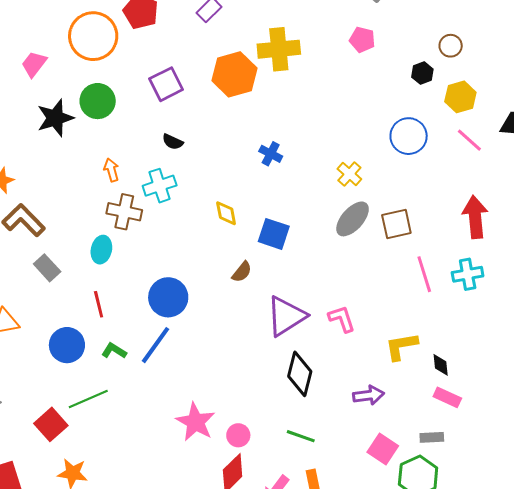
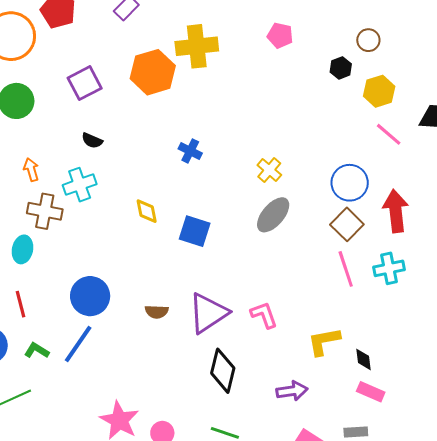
blue circle: (409, 136) -> (350, 183), moved
brown square: (396, 224) -> (347, 224), moved, turned -32
brown semicircle: (242, 272) -> (157, 312), moved, turned 55

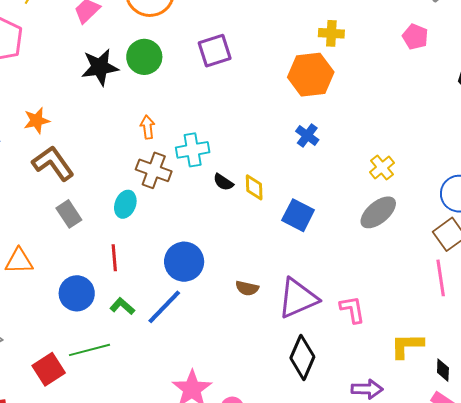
yellow cross: (197, 46) -> (331, 33), size x0.6
orange hexagon: (153, 72) -> (311, 75), moved
black semicircle: (92, 141) -> (223, 182), moved

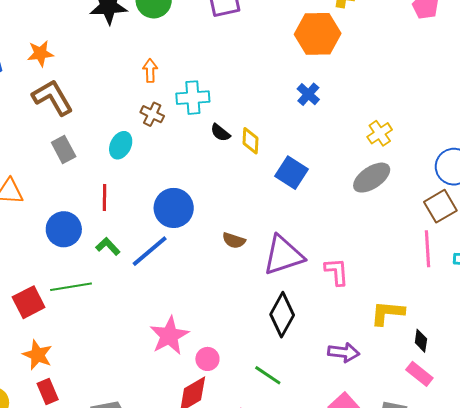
brown cross: (154, 170) -> (152, 114), size x0.7

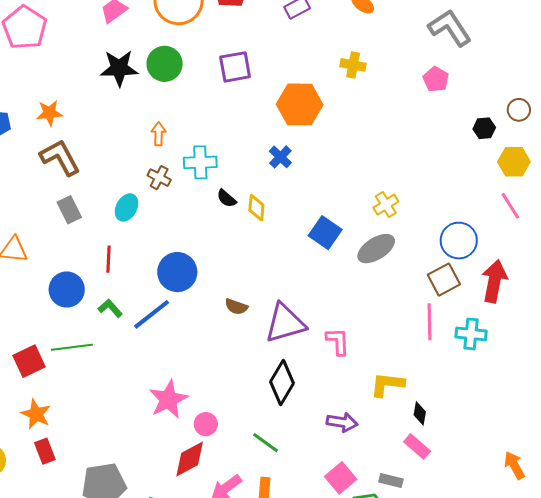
orange hexagon: (318, 34) -> (300, 104), moved
blue cross: (308, 94) -> (280, 157), moved
blue square: (292, 173) -> (325, 233), moved

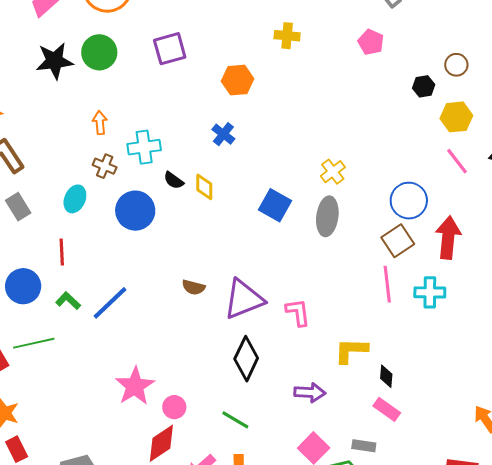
orange hexagon: (300, 104) -> (238, 80), size x0.7
gray ellipse: (376, 249) -> (327, 216), turned -45
blue circle: (177, 272) -> (135, 211), moved

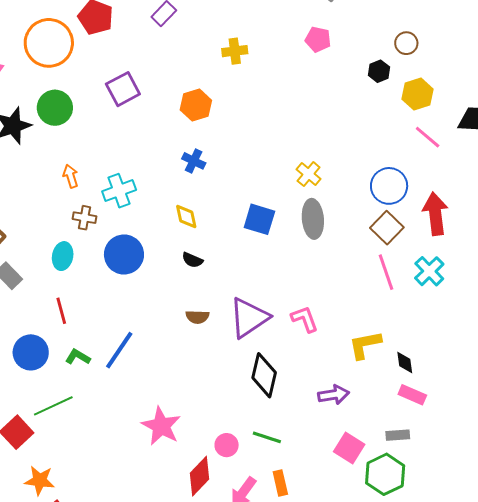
black semicircle: (174, 180) -> (192, 260), moved
cyan cross: (430, 292) -> (429, 271), turned -32
pink circle: (174, 407) -> (227, 445), moved

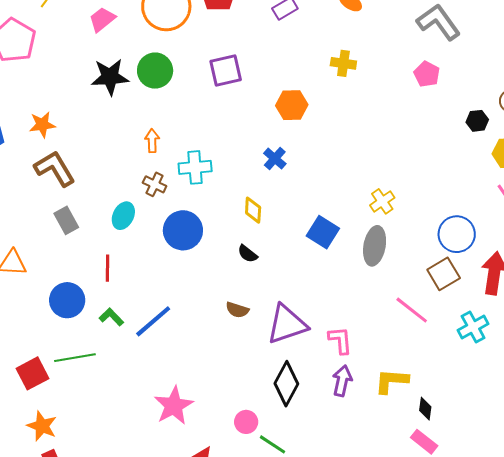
pink line: (386, 272) -> (412, 310), moved, turned -48
purple arrow: (334, 395) -> (342, 381), moved, turned -84
pink circle: (227, 445) -> (246, 422), moved

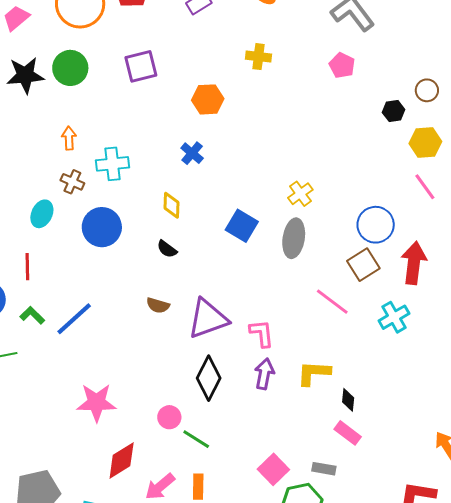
pink star: (174, 406) -> (96, 403), turned 30

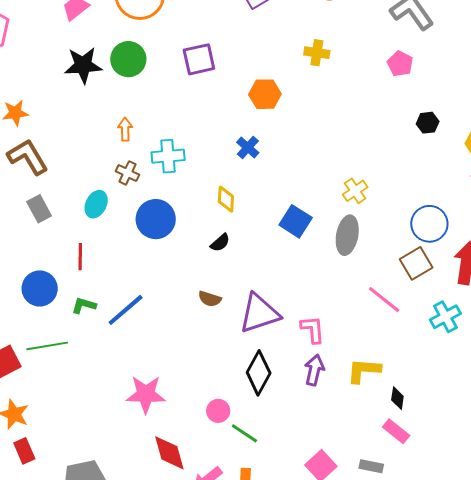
black hexagon: (394, 111) -> (428, 123), moved
black semicircle: (167, 249) -> (220, 243), turned -80
green L-shape: (32, 315) -> (84, 305), turned -30
red diamond: (122, 460) -> (169, 453), turned -75

